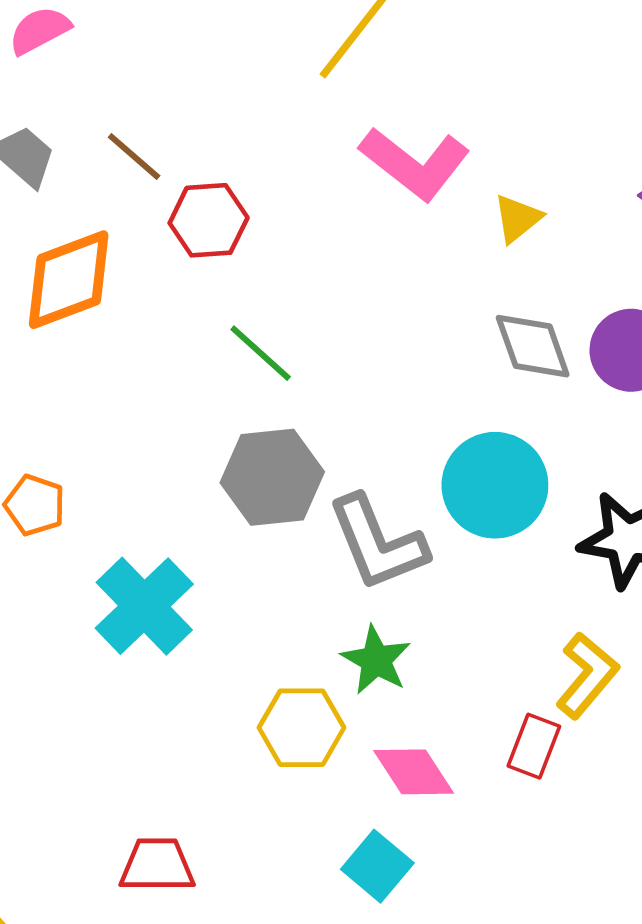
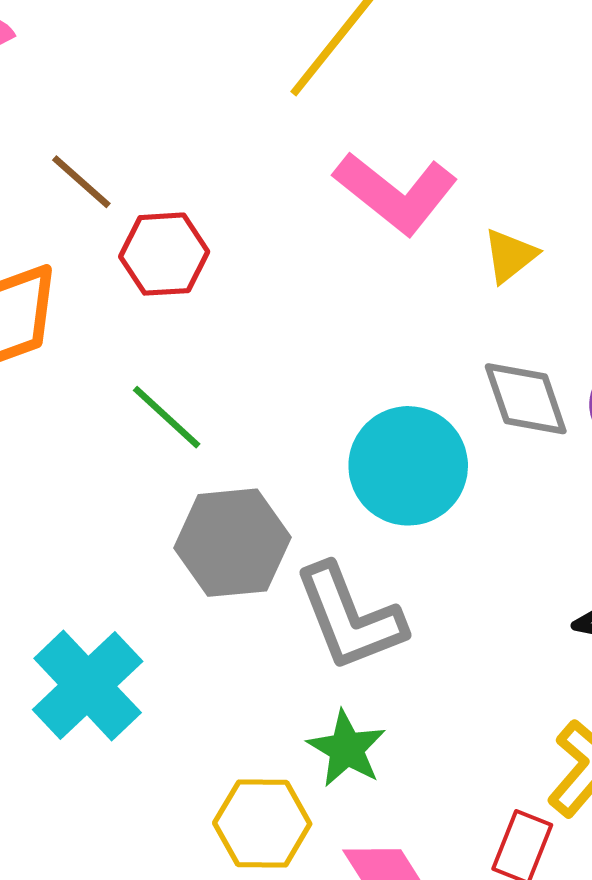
green line: (261, 353) -> (167, 417), moved
cyan circle: (495, 485) -> (408, 466), moved

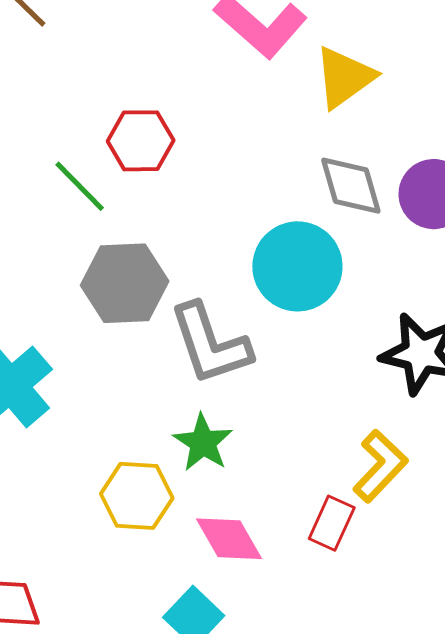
red hexagon: (164, 254) -> (141, 141), moved
yellow triangle: (510, 256) -> (344, 77), size x1.5
cyan circle: (408, 466) -> (297, 266), moved

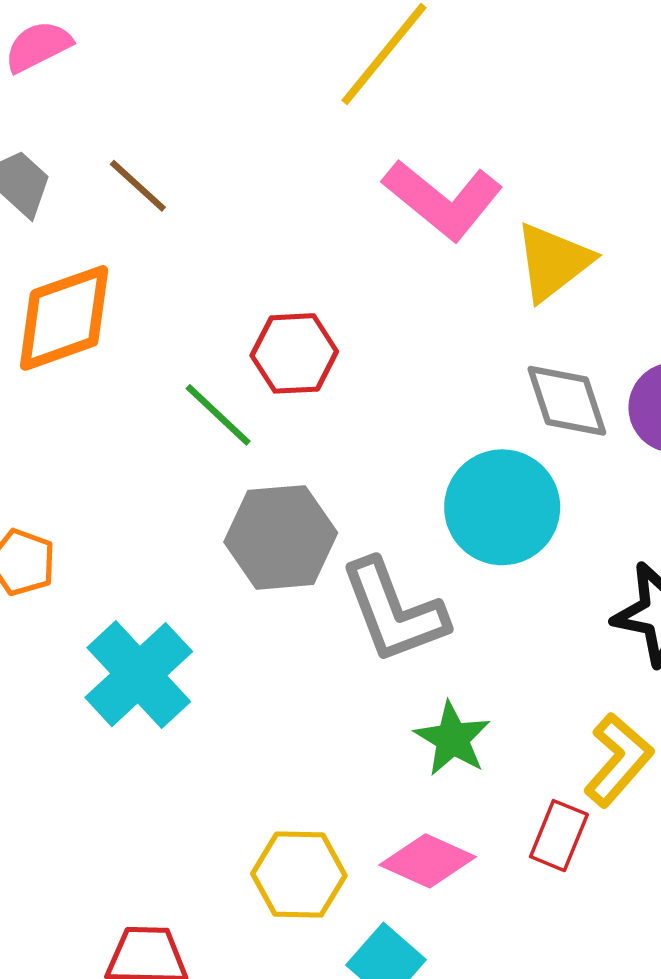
green star: (203, 443) -> (452, 739), moved
yellow hexagon: (137, 496) -> (299, 875), moved
pink diamond: (229, 539) -> (428, 861), turned -34

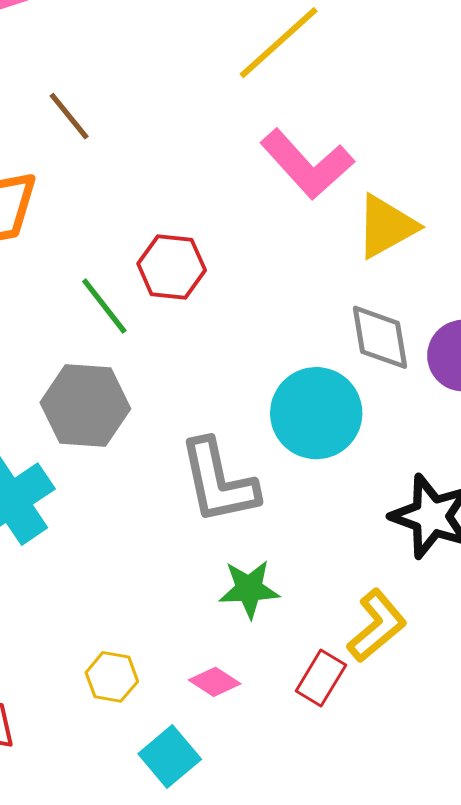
gray hexagon: (281, 537) -> (85, 406), moved
green star: (452, 739) -> (249, 589), turned 30
pink diamond: (428, 861) -> (215, 682), size x0.7
yellow hexagon: (299, 875) -> (112, 677), size x0.7

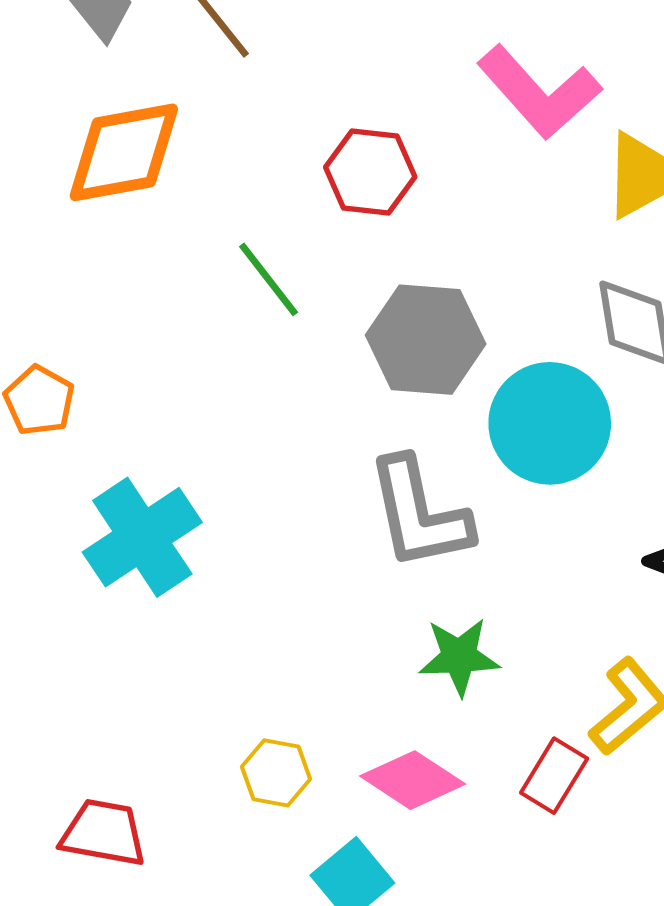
red hexagon: (172, 267) -> (370, 172), moved
gray hexagon: (85, 406) -> (426, 340), moved
pink diamond: (215, 682) -> (413, 780), size x1.5

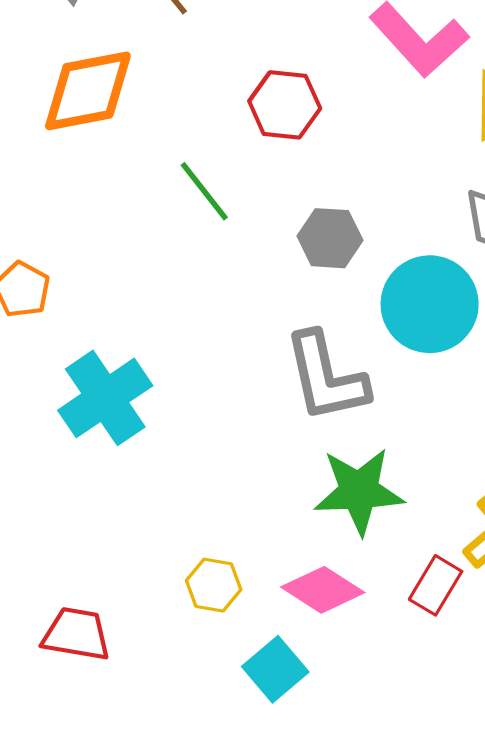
gray hexagon: (426, 340) -> (330, 238), size x0.7
green star: (459, 657) -> (359, 491), size x1.4

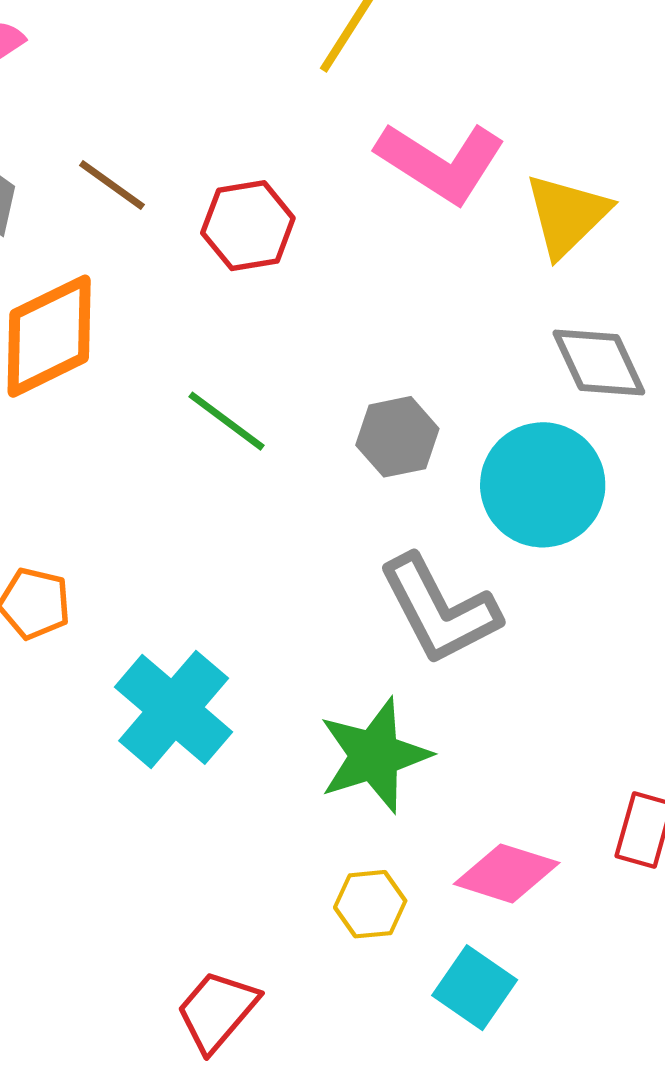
red hexagon: (285, 105) -> (248, 226), moved
green star: (359, 491) -> (374, 755), moved
red trapezoid: (76, 634) -> (217, 1011), turned -44

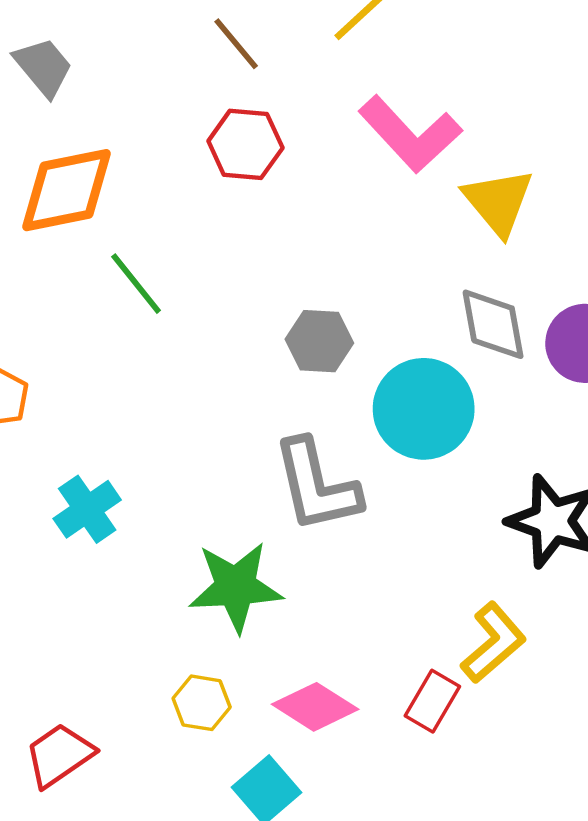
brown line: (112, 185) -> (236, 44), moved
yellow triangle: (567, 215) -> (498, 202), turned -40
green line: (226, 421) -> (136, 284), moved
cyan cross: (174, 709) -> (87, 509), size x0.7

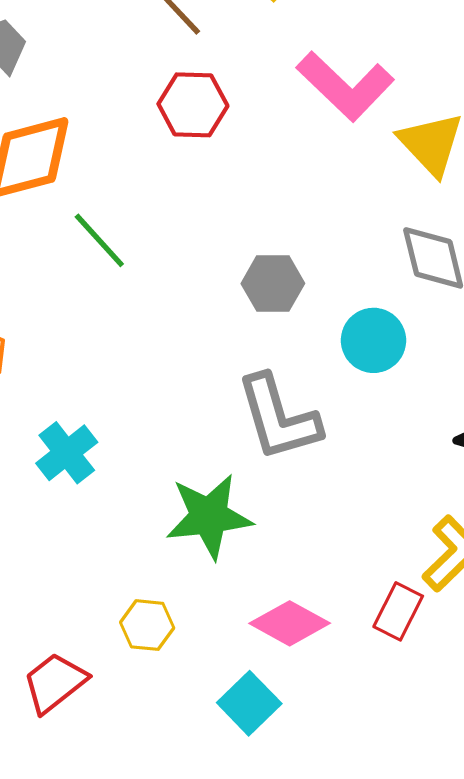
cyan circle: (424, 409) -> (373, 340), size x0.7
yellow hexagon: (202, 703) -> (147, 625), moved

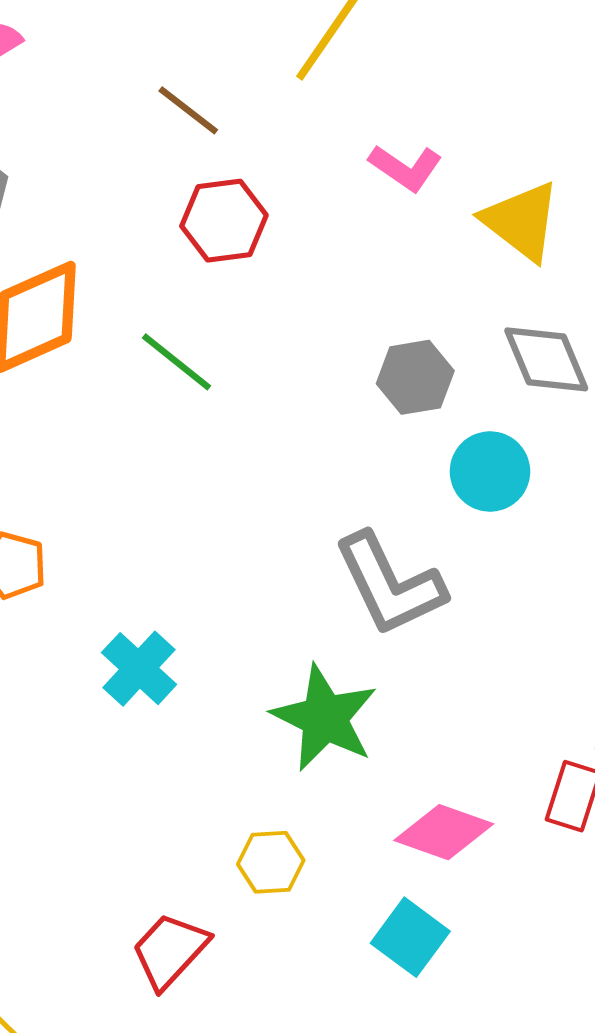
pink L-shape: (345, 86) -> (406, 168), size x0.6
green line: (99, 240) -> (176, 362), moved
gray hexagon: (273, 283) -> (415, 377), moved
green star: (209, 516) -> (325, 718), turned -30

